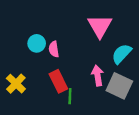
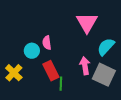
cyan circle: (37, 43) -> (32, 51), moved

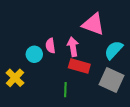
pink triangle: (87, 23) -> (93, 24), turned -40
pink arrow: (85, 66) -> (73, 47), moved
red rectangle: (51, 71) -> (79, 66), moved, turned -48

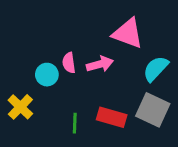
pink arrow: (73, 47) -> (100, 64), turned 84
red rectangle: (79, 66) -> (112, 117), moved
green line: (65, 90) -> (75, 123), moved

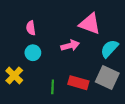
pink semicircle: (69, 63) -> (31, 28), moved

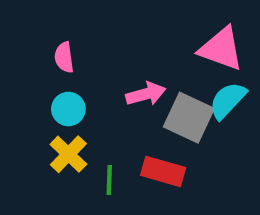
pink triangle: (90, 24) -> (221, 49), moved
yellow cross: (14, 75) -> (68, 154), moved
gray square: (107, 78) -> (189, 118), moved

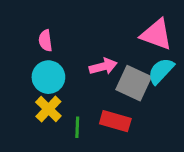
cyan circle: (68, 109) -> (48, 77), size x1.4

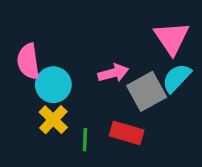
pink triangle: (156, 35) -> (172, 38), turned 36
pink semicircle: (45, 41) -> (28, 61), moved, size x1.5
gray square: (134, 83) -> (147, 91), turned 36

